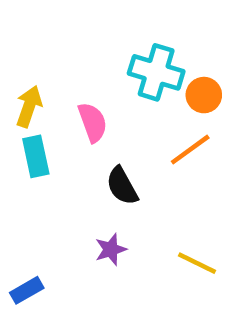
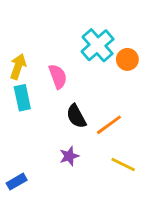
cyan cross: (156, 72) -> (98, 45), turned 32
orange line: (190, 150) -> (109, 125), moved

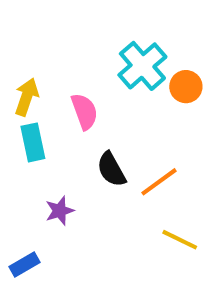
purple star: (69, 156) -> (60, 211), moved

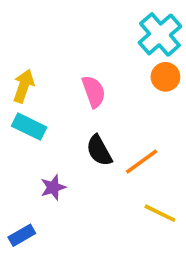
cyan cross: (142, 66) -> (160, 34), moved
pink semicircle: (85, 111) -> (94, 92), moved
cyan rectangle: (33, 142) -> (29, 127), turned -52

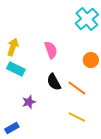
orange circle: (165, 77) -> (91, 60), moved
orange line: (142, 162) -> (77, 88), turned 72
yellow line: (160, 213) -> (77, 117), moved

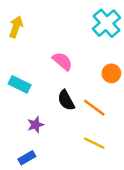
yellow arrow: (13, 47) -> (16, 27), moved
pink semicircle: (51, 50) -> (62, 61), turned -30
blue rectangle: (12, 128) -> (27, 158), moved

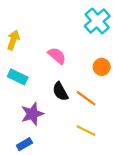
yellow arrow: (16, 27) -> (13, 40), moved
purple star: (35, 125) -> (32, 114), size x1.5

